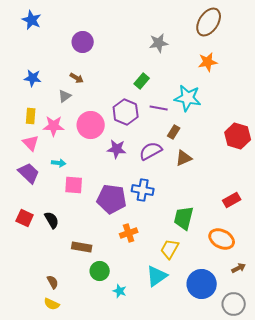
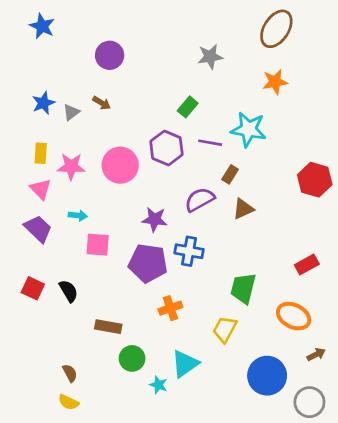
blue star: (33, 78) -> (43, 103), turned -30
gray triangle: (65, 96) -> (71, 112), moved
purple star: (117, 149) -> (155, 219), moved
cyan triangle: (157, 276) -> (185, 364), moved

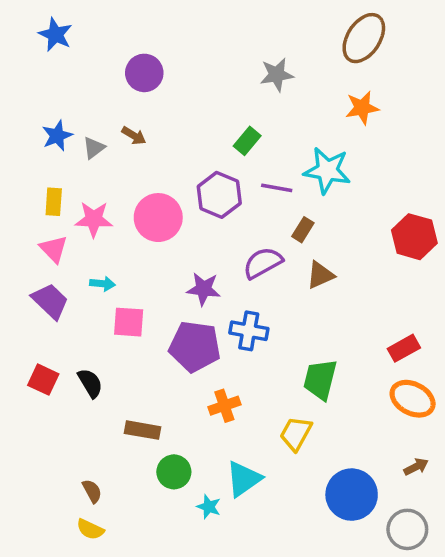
orange ellipse: (294, 316) -> (413, 399), moved

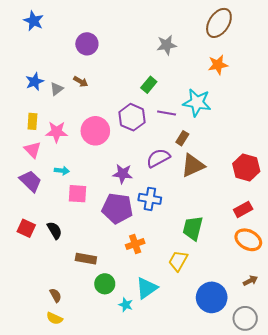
red hexagon: (414, 237) -> (246, 168), moved
brown triangle: (320, 275) -> (193, 165), size x1.4

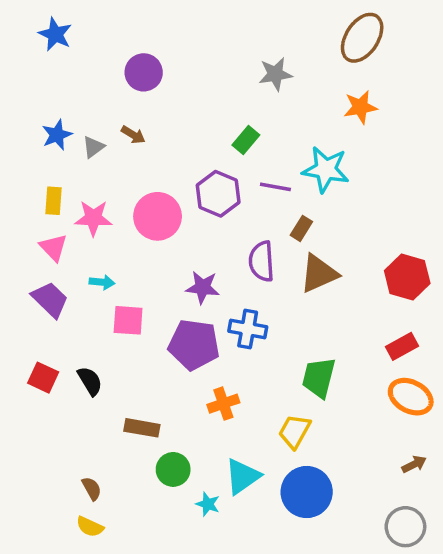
purple semicircle: (158, 158) -> (262, 261), turned -65
blue circle: (212, 297) -> (307, 492), moved

